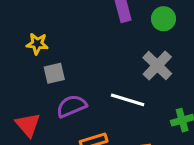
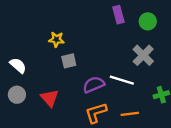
purple semicircle: (71, 106) -> (94, 85), moved

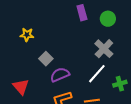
gray square: (69, 61) -> (46, 59), moved, turned -32
white line: (122, 80) -> (97, 74), moved, turned -65

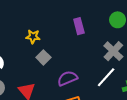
purple rectangle: (82, 13) -> (79, 26), moved
gray square: (46, 59) -> (43, 57), moved

